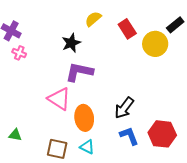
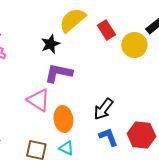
yellow semicircle: (93, 19) -> (72, 20), size x1.6

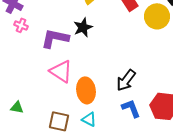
black star: (50, 44) -> (83, 27), moved
purple L-shape: (58, 73) -> (55, 38), moved

